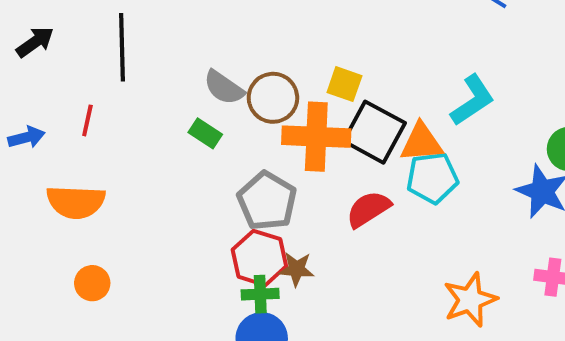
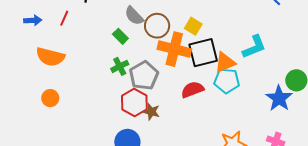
black square: (374, 132) -> (203, 53), turned 36
orange triangle: (421, 142) -> (225, 62), turned -30
green cross: (260, 294) -> (120, 66), moved, turned -36

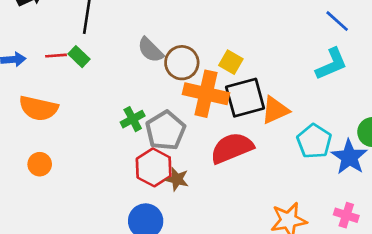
red line: (64, 18) -> (56, 56), turned 63
green rectangle: (120, 36) -> (79, 57), moved
cyan L-shape: (254, 47) -> (331, 64), moved
cyan pentagon: (227, 81) -> (314, 141), moved, turned 30
red semicircle: (192, 90) -> (232, 148), size x1.4

